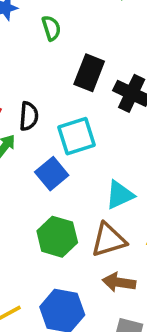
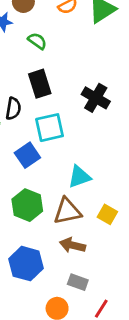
green semicircle: (51, 28) -> (37, 41), turned -42
black rectangle: (89, 73) -> (40, 84), moved, turned -44

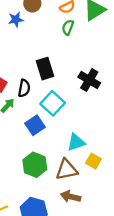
green semicircle: (37, 41) -> (68, 27), moved, turned -105
cyan square: (49, 128) -> (53, 103), turned -35
yellow square: (107, 214) -> (93, 161), moved

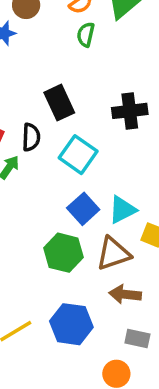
black cross: (89, 80) -> (130, 111), turned -30
blue square: (35, 125) -> (83, 209), moved

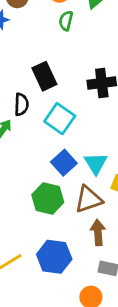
cyan triangle: (122, 210) -> (96, 163), turned -35
brown arrow: (125, 294) -> (98, 232), turned 80

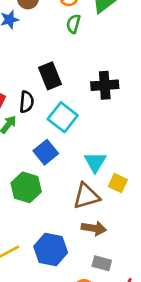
blue square: (64, 163) -> (46, 152), moved
green hexagon: (48, 198) -> (26, 187), moved
brown arrow: (98, 232) -> (94, 228), turned 100

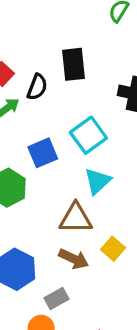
cyan square: (63, 117) -> (88, 135), moved
yellow square: (118, 183) -> (113, 249), moved
gray rectangle: (102, 263) -> (57, 299), moved, turned -60

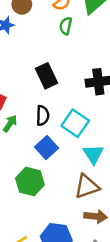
black semicircle: (37, 87) -> (43, 116), moved

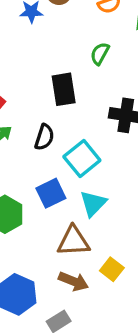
green semicircle: (66, 26) -> (100, 54), moved
blue square: (47, 147) -> (51, 193), moved

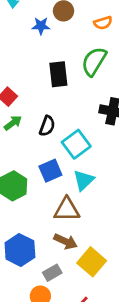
green semicircle: (100, 54) -> (94, 61), size x1.6
black rectangle: (64, 89) -> (58, 74), moved
yellow square: (112, 269) -> (92, 262), moved, size x1.5

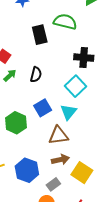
green semicircle: (94, 61) -> (65, 22), turned 80
cyan square: (76, 144) -> (75, 86), moved
brown arrow: (65, 241) -> (60, 160), turned -30

